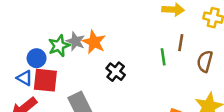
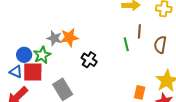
orange star: (94, 42) -> (69, 37), turned -30
green star: (59, 46) -> (42, 55), moved

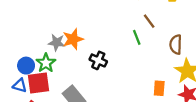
brown line: (139, 31) -> (149, 21), turned -32
brown semicircle: (160, 45) -> (176, 44), moved

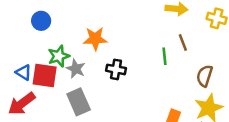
gray star: (57, 42) -> (76, 69), moved
black cross: (98, 60) -> (116, 69), turned -30
blue circle: (26, 66) -> (41, 21), moved

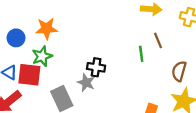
blue circle: (41, 21) -> (16, 38), moved
orange star: (95, 39) -> (47, 29), moved
gray star: (76, 69) -> (86, 83), moved

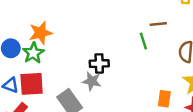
brown line: (158, 40) -> (158, 24), turned -63
green star: (42, 56) -> (33, 53), moved

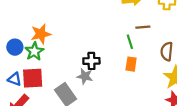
orange rectangle: (164, 99) -> (131, 64), moved

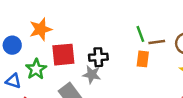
brown line: (143, 27) -> (157, 42), moved
green star: (34, 51) -> (36, 69), moved
red square: (33, 78) -> (63, 55), moved

